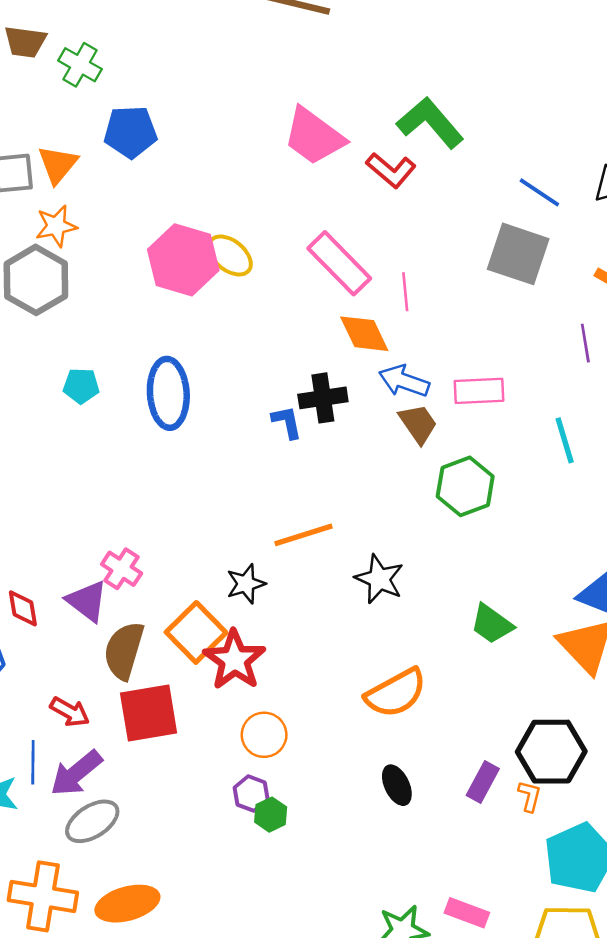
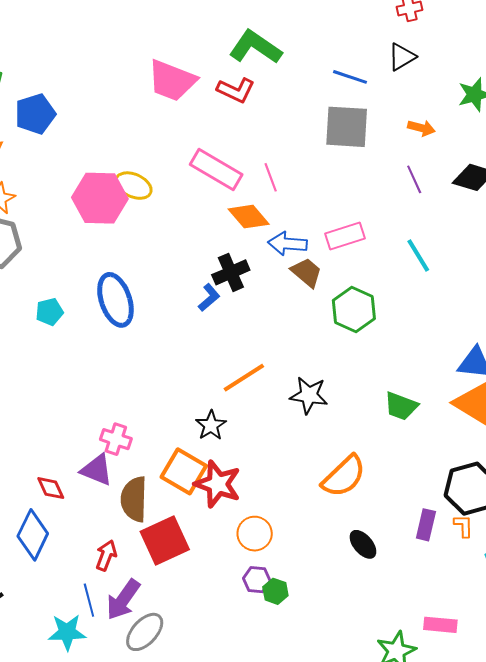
blue L-shape: (287, 422) -> (209, 298), turned 76
red arrow: (70, 712) -> (106, 555), turned -84

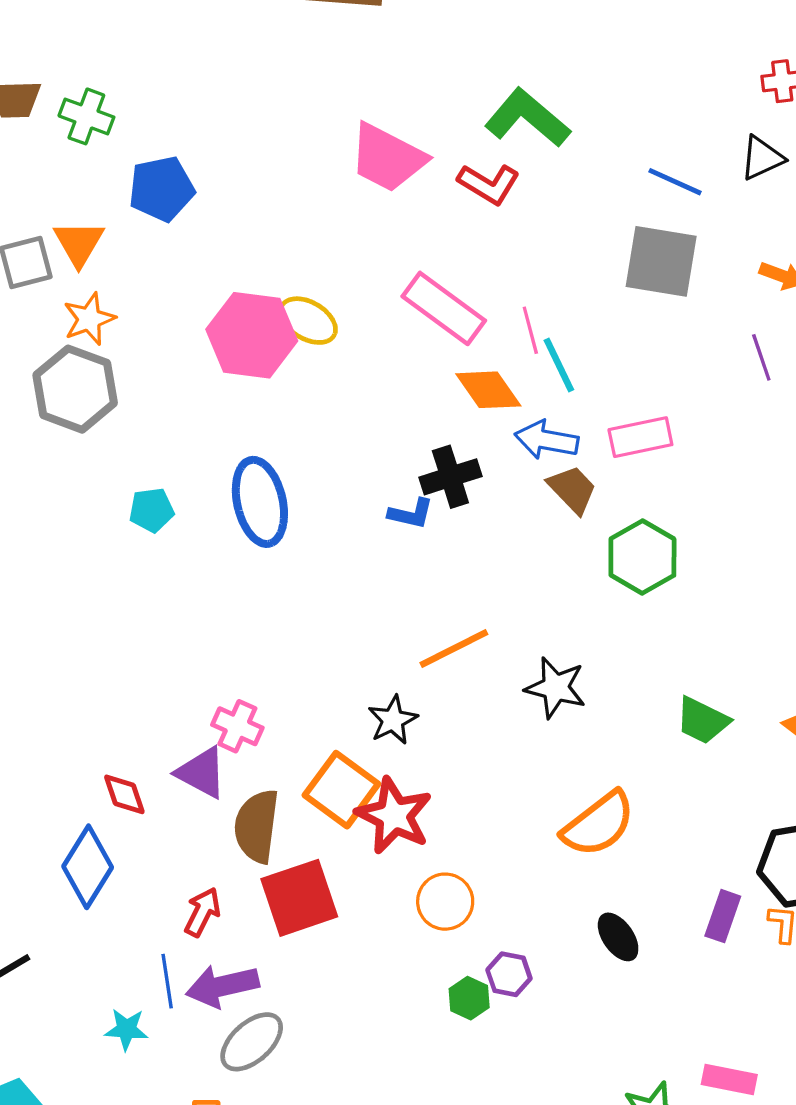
cyan line: (418, 255) -> (559, 365), moved
blue L-shape: (209, 298) -> (411, 514), turned 48
purple hexagon: (257, 580) -> (509, 974), moved
purple arrow: (123, 600) -> (222, 986), turned 36
cyan star: (67, 632) -> (126, 1029), size x0.7

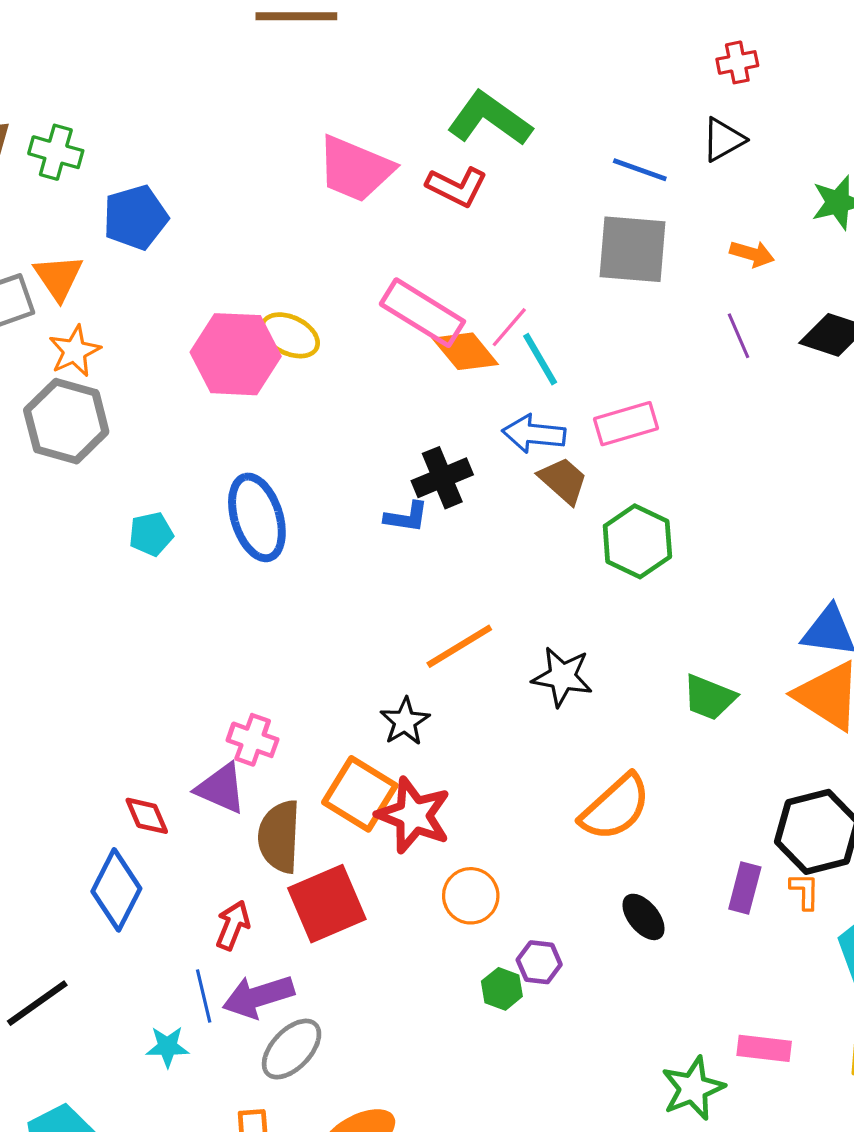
pink line: (530, 330) -> (509, 327), turned 60
orange diamond: (488, 390) -> (465, 351), moved

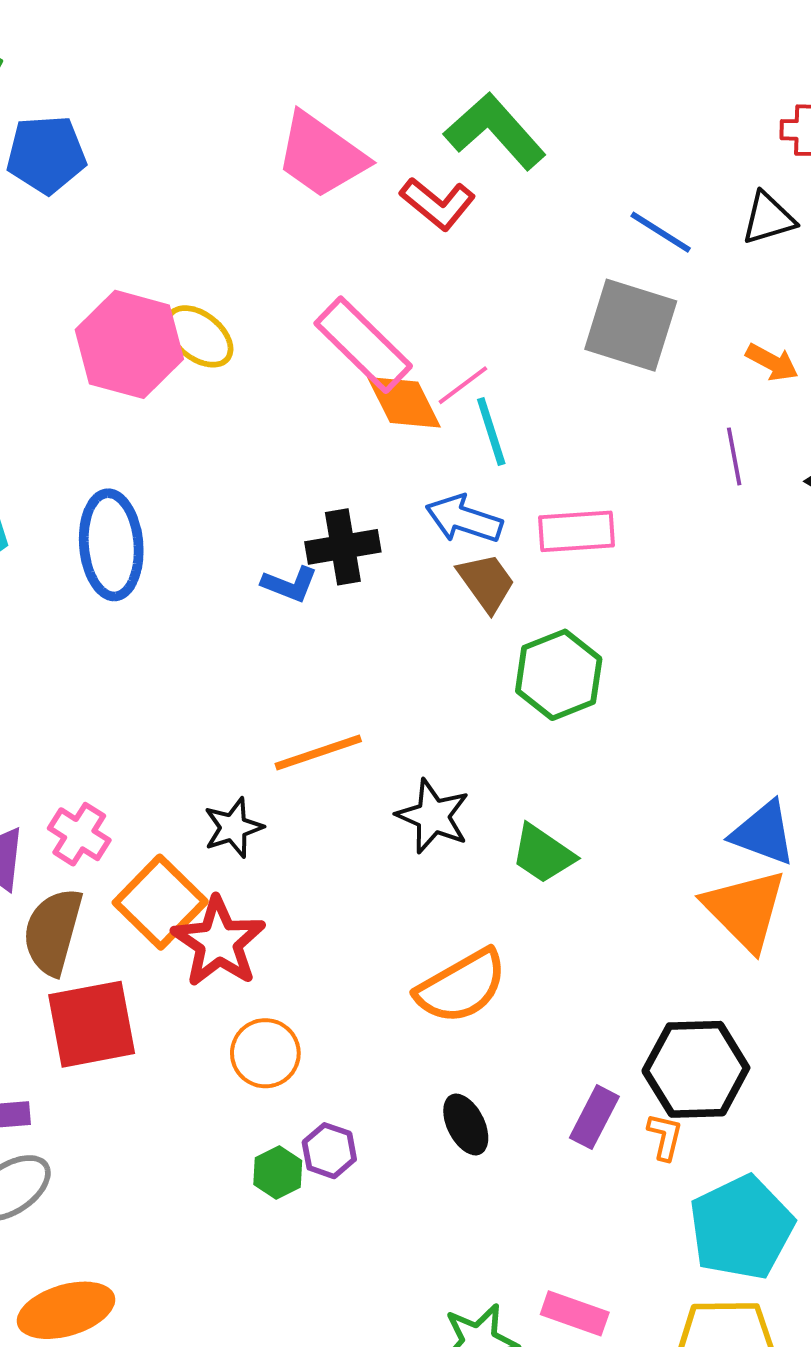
green trapezoid: (709, 697) -> (543, 854), moved
pink cross: (253, 740) -> (79, 834), moved

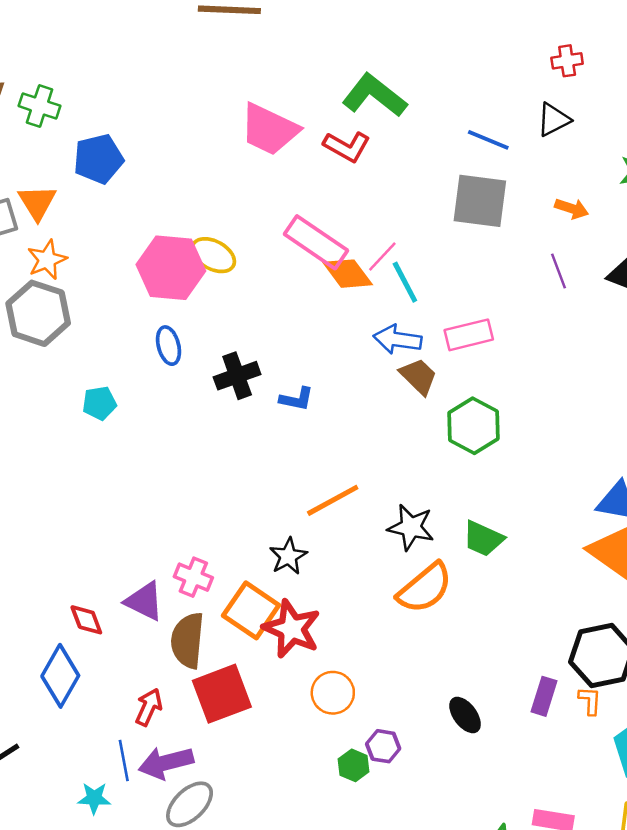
blue ellipse: (111, 545) -> (169, 346), moved, size x0.6
black cross: (343, 547) -> (237, 376), moved
orange semicircle: (461, 986) -> (425, 588), moved

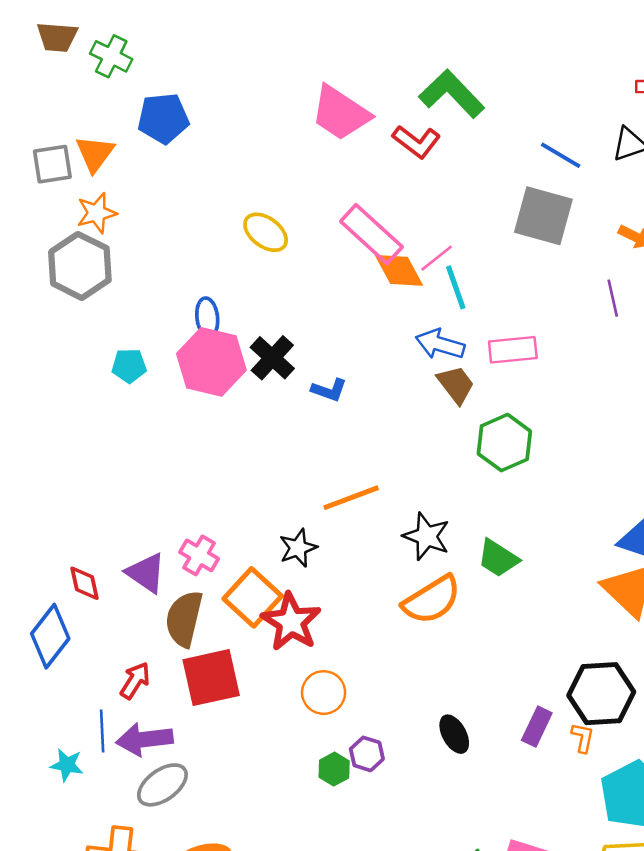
pink hexagon: (171, 268) -> (211, 362), moved
black cross: (237, 376) -> (272, 358), turned -36

